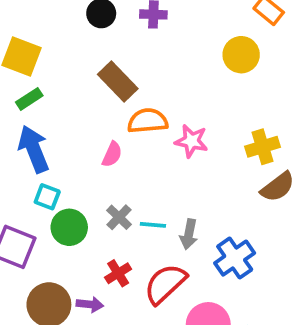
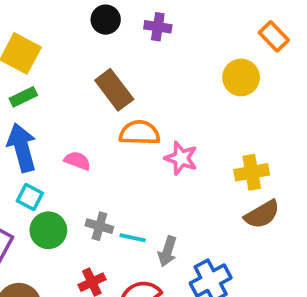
pink semicircle: (112, 154) -> (77, 161), moved, turned -100
gray cross: (119, 217) -> (99, 226), turned -35

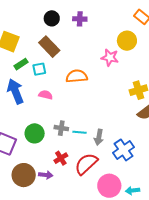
brown rectangle: (114, 90) -> (49, 47), moved
green rectangle: (23, 97) -> (21, 64), moved
pink star: (181, 158) -> (110, 58), moved
cyan square: (30, 197) -> (39, 69), moved, turned -32

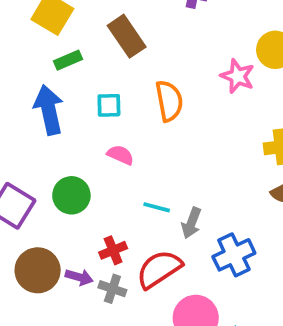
cyan square: (39, 69) -> (109, 105), moved
orange semicircle: (77, 76) -> (169, 101), turned 75
pink semicircle: (46, 95) -> (120, 155), moved
gray cross: (61, 128) -> (112, 289), moved

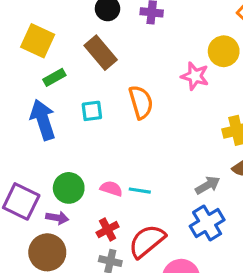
pink semicircle: (120, 155) -> (111, 189), moved
gray arrow: (191, 223) -> (208, 185), moved, turned -135
purple arrow: (79, 277) -> (57, 218), moved

